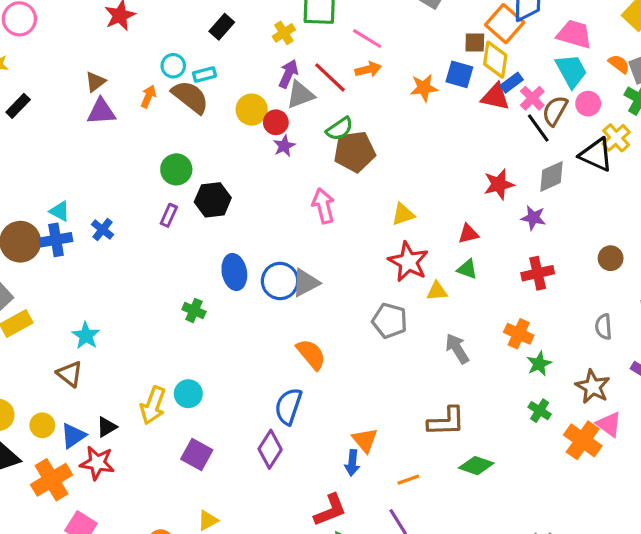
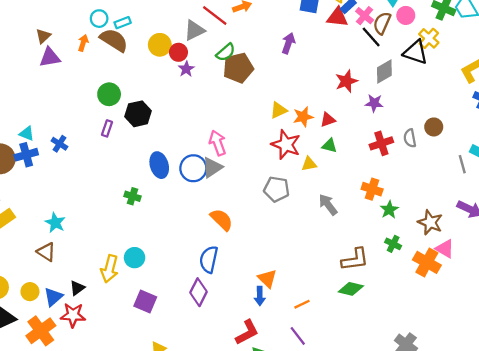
purple arrow: (288, 74) -> (288, 43), moved
orange star: (424, 88) -> (303, 117), moved
pink arrow: (323, 206) -> (218, 143), moved
gray semicircle: (604, 327) -> (410, 138), moved
brown L-shape: (446, 421) -> (355, 259), moved

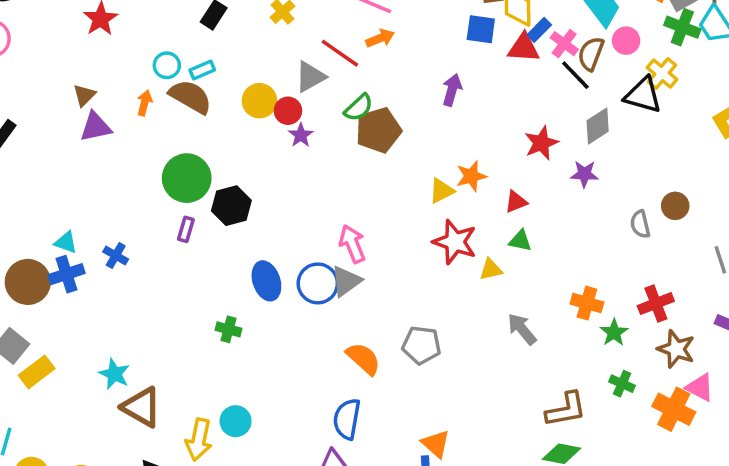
green circle: (109, 94) -> (187, 178), size x1.4
orange star: (303, 117) -> (471, 176), moved
red cross: (381, 143) -> (656, 303), moved
gray pentagon: (277, 189) -> (421, 345), moved
brown triangle: (46, 252) -> (142, 407), moved, size x1.4

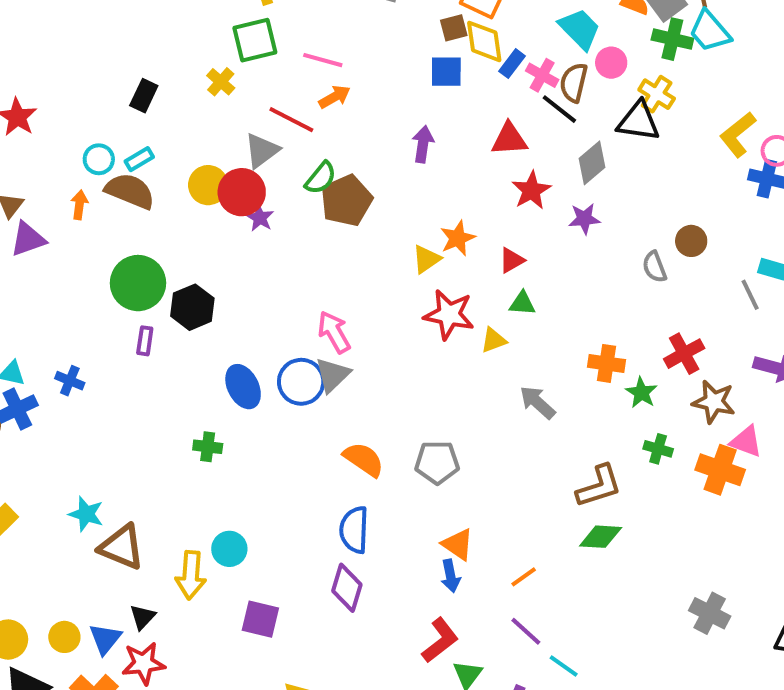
red triangle: (524, 48) -> (509, 139), moved
red circle: (288, 111) -> (242, 192), size x1.5
gray pentagon: (421, 345) -> (437, 462), moved

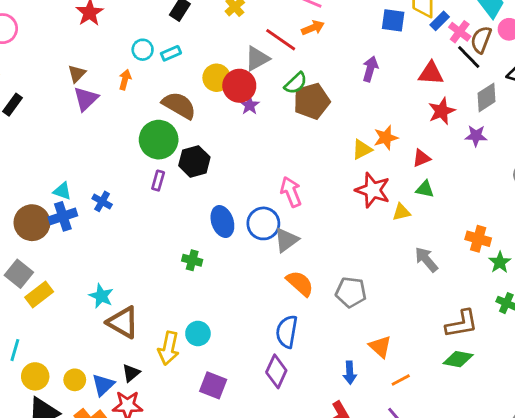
brown semicircle: (130, 191) -> (179, 105), moved
purple triangle: (28, 239) -> (86, 99), turned -32
gray triangle: (333, 375) -> (286, 240), moved
orange triangle: (458, 544) -> (380, 347), moved

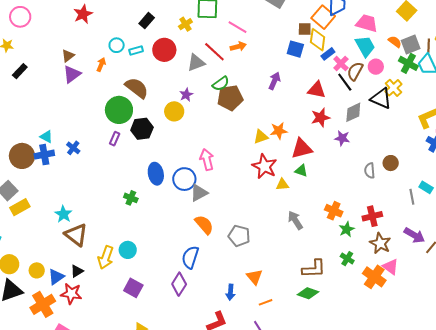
yellow circle: (217, 78) -> (174, 111), moved
red circle: (239, 86) -> (164, 50), moved
red triangle: (421, 158) -> (302, 149), size x1.6

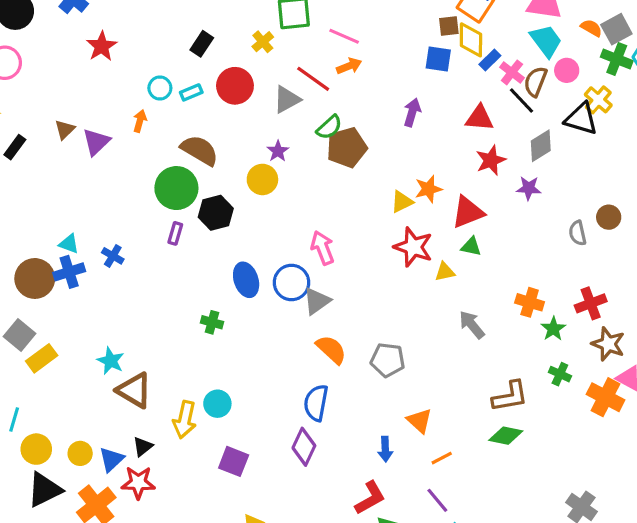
brown triangle: (68, 56) -> (65, 130), moved

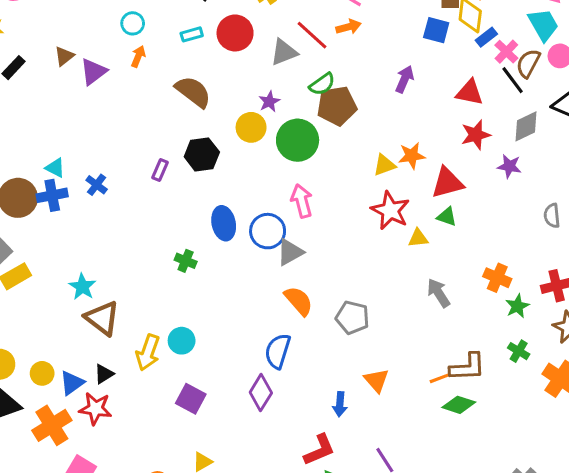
cyan circle: (160, 88) -> (133, 23), moved
green circle: (176, 188) -> (298, 140), moved
orange line: (442, 458) -> (440, 378), moved

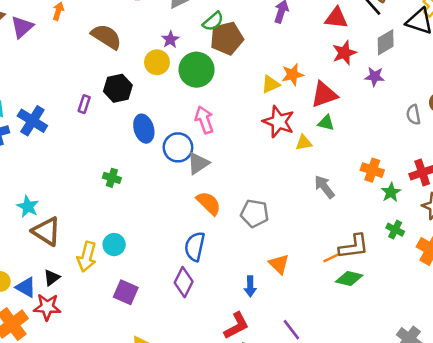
blue cross: (97, 185) -> (32, 121), size x1.6
blue ellipse: (224, 223) -> (144, 129), moved
blue triangle: (72, 383) -> (26, 287), turned -50

